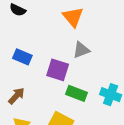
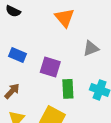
gray triangle: (81, 50) -> (91, 48), moved
green rectangle: (76, 93) -> (68, 89), turned 66

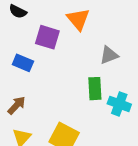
purple square: (50, 67) -> (47, 37), moved
green rectangle: (68, 89) -> (95, 89), moved

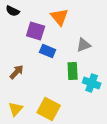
blue rectangle: (23, 63) -> (48, 51), moved
brown arrow: (17, 105) -> (17, 72), moved

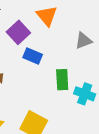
purple square: (36, 31) -> (18, 32), turned 30
gray triangle: (84, 45) -> (83, 41), moved

